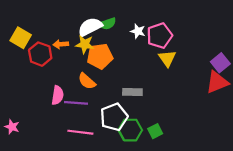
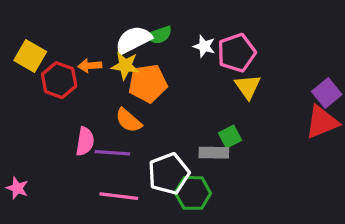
gray rectangle: (132, 92) -> (214, 153), moved
green square: (155, 131) -> (230, 137), moved

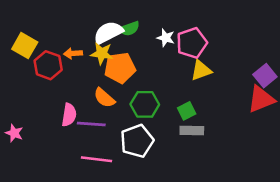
yellow triangle: (248, 87) -> (201, 70), turned 45
gray rectangle: (214, 153) -> (192, 130), moved
pink star: (17, 188) -> (14, 133), moved
green hexagon: (193, 193) -> (145, 104), moved

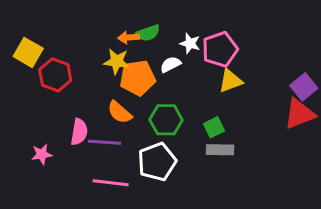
white semicircle: (108, 33) -> (171, 64), moved, size x0.6
orange arrow: (73, 53) -> (129, 37), moved
pink star: (14, 133) -> (42, 154), moved, turned -30

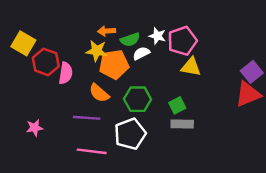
green semicircle: (148, 33) -> (130, 40), moved
yellow triangle: (230, 81) -> (191, 67), turned 30
pink semicircle: (79, 132) -> (66, 73), moved

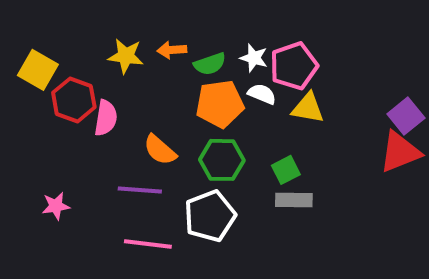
yellow star: (97, 51) -> (126, 56), moved
white semicircle: (141, 53) -> (262, 94), moved, turned 49
orange pentagon: (114, 64) -> (220, 104), moved

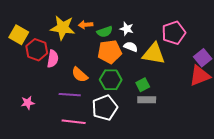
yellow star: (126, 56) -> (63, 28), size x1.4
pink pentagon: (294, 66) -> (174, 33), moved
yellow triangle: (308, 108) -> (154, 54), size x1.4

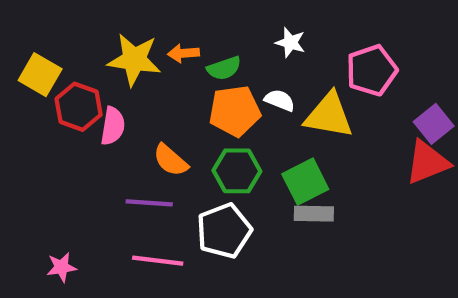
white star: (127, 29) -> (290, 43), moved
green square: (143, 85) -> (305, 182), size x1.5
pink star: (28, 103) -> (61, 267), moved

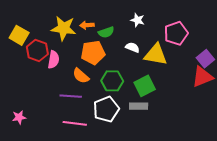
orange pentagon: (235, 111) -> (93, 53), moved
gray rectangle: (314, 214) -> (139, 106), moved
pink star: (61, 267) -> (19, 117), moved

